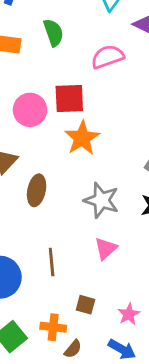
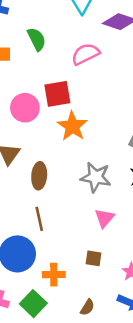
brown line: (52, 262) -> (39, 219), moved
brown square: (85, 305) -> (94, 258), moved
orange cross: (53, 327) -> (54, 275), moved

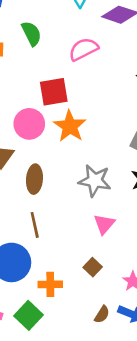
pink circle: (25, 108) -> (29, 124), moved
brown square: (94, 258) -> (93, 267), turned 35
brown semicircle: (87, 307) -> (102, 314), moved

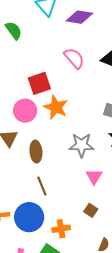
green semicircle: (31, 33) -> (14, 30), moved
pink semicircle: (84, 49) -> (74, 58), moved, turned 85

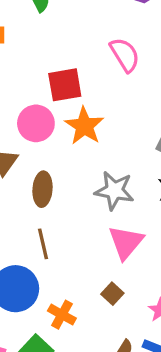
pink triangle: (94, 177) -> (126, 242), size x1.4
orange cross: (61, 229) -> (62, 315), turned 30

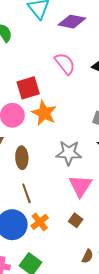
orange cross: (62, 315) -> (40, 222), moved, turned 30

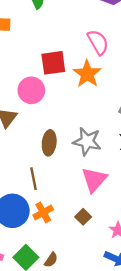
orange star: (44, 113) -> (87, 74), moved
brown ellipse: (22, 158) -> (49, 143), moved
brown semicircle: (88, 256) -> (51, 260), moved

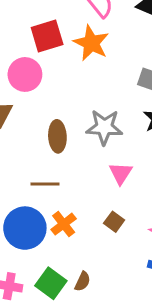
brown line: (34, 179) -> (45, 184), turned -70
pink triangle: (94, 180) -> (121, 173), size x0.7

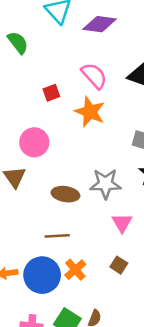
red square: (47, 36) -> (51, 93), moved, size x0.6
brown ellipse: (57, 136) -> (65, 194), turned -75

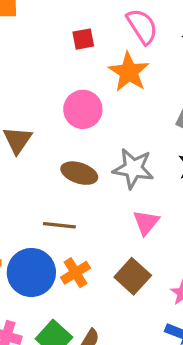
pink circle: (34, 142) -> (83, 109), moved
brown square: (119, 265) -> (133, 276), size x1.5

